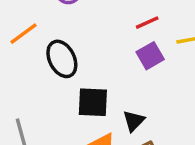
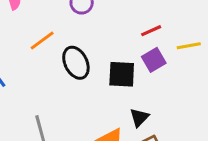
black square: (93, 102) -> (122, 74), moved

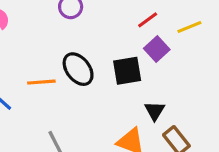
orange line: (42, 40) -> (41, 82), moved, turned 44

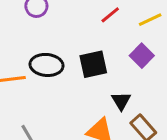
purple square: (157, 49) -> (142, 56), moved
black ellipse: (78, 69) -> (47, 65), turned -44

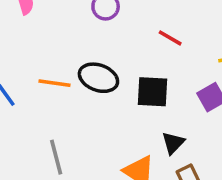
red line: (110, 15) -> (170, 38), moved, turned 54

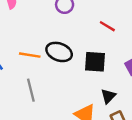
gray line: (56, 157) -> (31, 90), moved

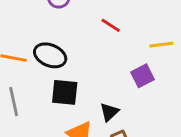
black square: (95, 62) -> (65, 92), moved

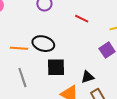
black triangle: (109, 112) -> (88, 77), turned 32

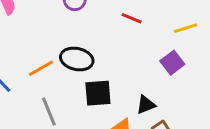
orange line: (19, 48) -> (41, 68), turned -30

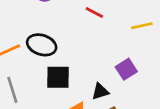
purple square: (172, 63) -> (126, 69), moved

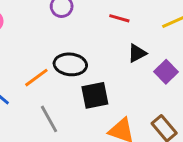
black triangle: (100, 91) -> (137, 53), moved

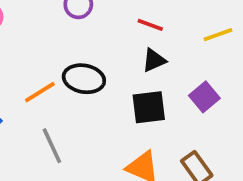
black triangle: (137, 53) -> (154, 60), moved
black square: (95, 95) -> (149, 107), moved

